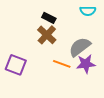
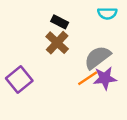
orange line: (62, 64) -> (88, 78), moved, turned -54
purple square: (16, 65) -> (19, 79), turned 30

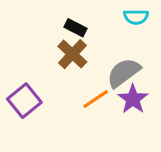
orange line: (88, 78) -> (96, 99), moved
purple star: (105, 78) -> (133, 99), turned -30

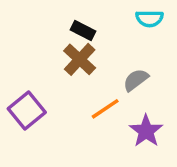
gray semicircle: (124, 73) -> (136, 80), size x0.7
purple star: (133, 99) -> (146, 131), moved

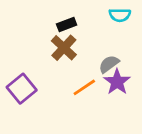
black rectangle: (83, 30) -> (67, 25), turned -48
purple star: (146, 131) -> (117, 82), moved

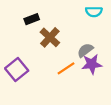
black rectangle: (67, 25) -> (32, 19), moved
purple star: (117, 82) -> (92, 64), turned 30

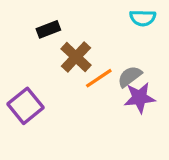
orange line: (66, 68) -> (99, 78), moved

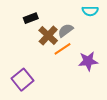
gray semicircle: (130, 77) -> (66, 30), moved
purple square: (26, 106) -> (23, 80), moved

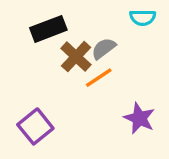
black rectangle: (31, 18) -> (48, 29), size x1.5
purple star: (88, 61) -> (139, 118), moved, turned 30

